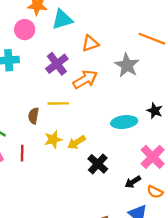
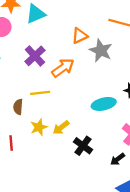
orange triangle: (90, 43) -> (80, 36), moved

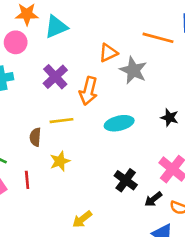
orange arrow: (63, 68) -> (89, 91), turned 140
cyan ellipse: (104, 104) -> (119, 123), moved
yellow arrow: (61, 128) -> (82, 219), moved
black cross: (83, 146) -> (126, 180), moved

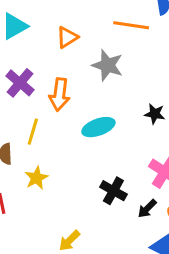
orange triangle: (108, 53) -> (67, 37), moved
yellow line: (61, 121) -> (33, 132), turned -60

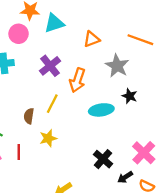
black star: (155, 114) -> (130, 96), moved

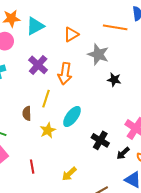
cyan ellipse: (101, 110) -> (72, 116), moved, turned -35
red line: (19, 152) -> (32, 167), moved

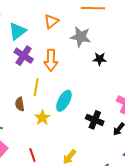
cyan triangle: (35, 26) -> (17, 31), moved

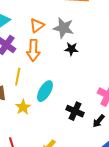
orange triangle: (51, 21) -> (37, 26), moved
black star: (100, 59) -> (71, 49), moved

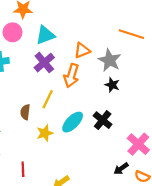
black cross: (75, 111) -> (103, 120), moved

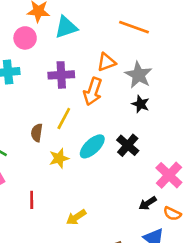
orange line: (131, 34) -> (134, 27), moved
cyan triangle: (45, 35) -> (66, 27), moved
purple cross: (44, 63) -> (61, 75), turned 35

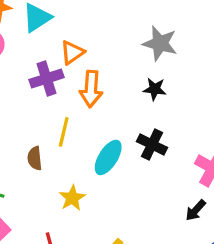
orange triangle: (106, 62) -> (72, 52), moved
gray star: (138, 75) -> (160, 43), moved
yellow star: (59, 158) -> (72, 198), moved

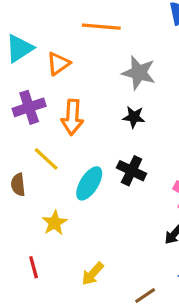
orange triangle: (72, 52) -> (58, 64), moved
yellow line: (64, 132) -> (46, 159), turned -60

